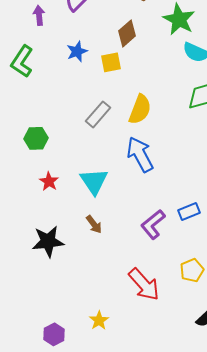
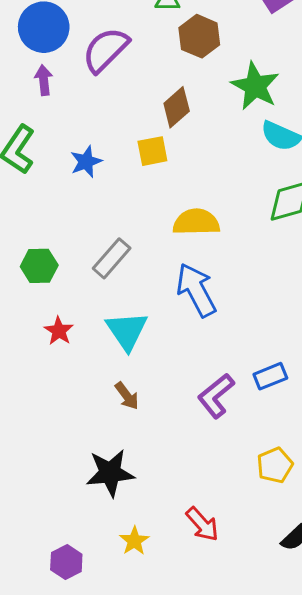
blue star: (77, 51) -> (86, 162), moved
yellow semicircle: (140, 109) -> (196, 222), turned -112
gray rectangle: (98, 114) -> (112, 258), moved
black star: (48, 241) -> (110, 473), moved
red arrow: (144, 284) -> (202, 524), moved, size x0.7

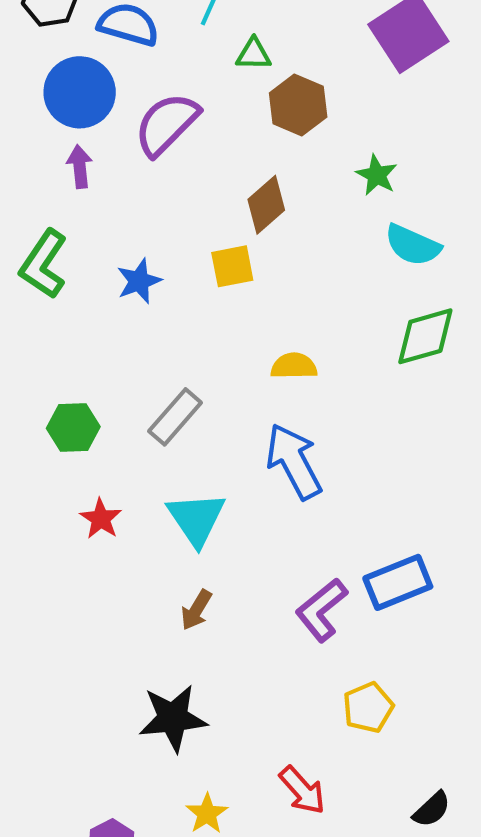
green star: (255, 86) -> (377, 175), size x0.6
yellow semicircle: (196, 222) -> (294, 366), size x0.7
blue rectangle: (270, 376) -> (398, 582), size x1.4
brown arrow: (127, 396) -> (196, 610), turned 68
yellow pentagon: (275, 465) -> (368, 708), moved

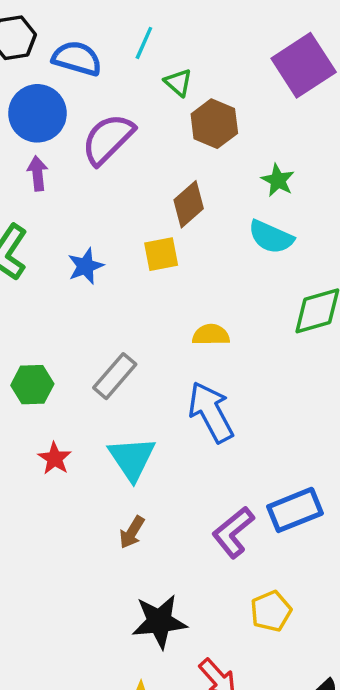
green triangle: (254, 54) -> (178, 82), turned 40
cyan semicircle: (413, 245) -> (271, 237), moved
black star: (173, 718) -> (159, 622), moved

